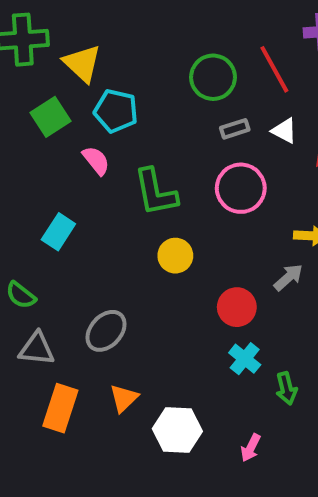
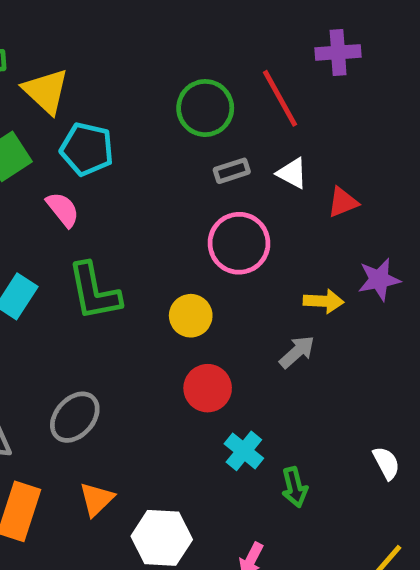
green L-shape: (156, 192) -> (94, 292), moved
yellow circle: (175, 256) -> (191, 316), moved
red circle: (237, 307) -> (208, 388), moved

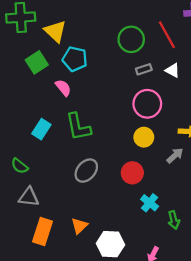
yellow circle: (191, 316) -> (144, 137), moved
gray ellipse: (75, 417) -> (86, 171), moved

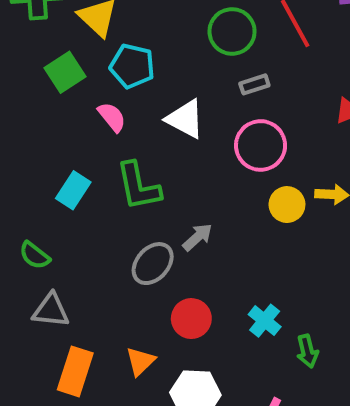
white triangle: (173, 70) -> (185, 119), moved, size x1.5
yellow circle: (144, 137) -> (287, 205), moved
gray arrow: (175, 156) -> (197, 237), moved
red circle: (132, 173) -> (191, 319), moved

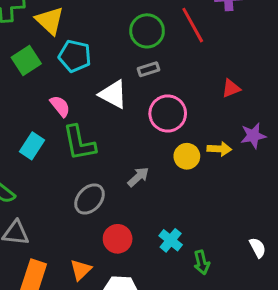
gray rectangle: (254, 84) -> (149, 69), moved
pink semicircle: (112, 117) -> (60, 106), moved
gray arrow: (197, 237) -> (138, 177), moved

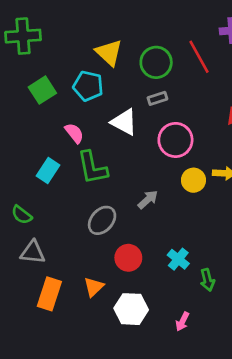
yellow triangle: (50, 21) -> (109, 53), moved

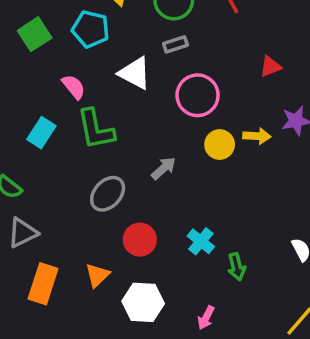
gray triangle: (33, 252) -> (23, 233), turned -32

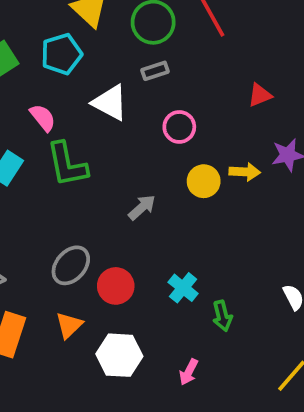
cyan pentagon: (91, 29) -> (61, 54), turned -30
pink circle: (198, 95) -> (179, 127), size x0.7
gray ellipse: (108, 194) -> (71, 265), moved

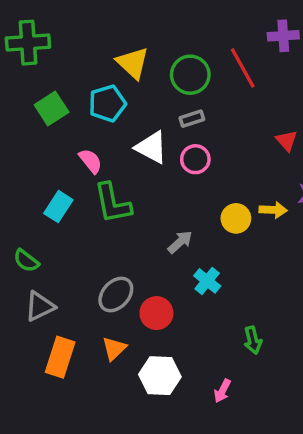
red triangle: (260, 95) -> (287, 141), turned -50
pink circle: (179, 127) -> (195, 159), moved
cyan cross: (183, 288) -> (207, 281), moved

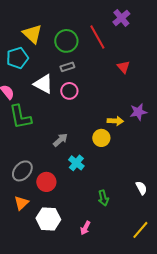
purple cross: (283, 36) -> (121, 18), turned -36
red triangle: (287, 141) -> (123, 67), moved
yellow circle: (236, 218) -> (101, 138), moved

